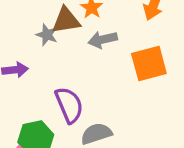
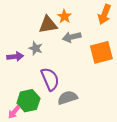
gray star: (47, 35) -> (36, 48), moved

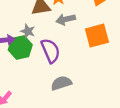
purple semicircle: (50, 79) -> (51, 51), moved
green hexagon: (28, 101) -> (20, 47), moved

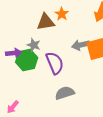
gray arrow: (66, 19) -> (81, 45), moved

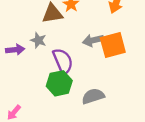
green hexagon: (27, 60) -> (59, 83), moved
gray semicircle: (65, 93) -> (93, 96), moved

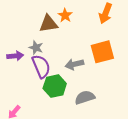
gray arrow: (93, 40) -> (74, 64), moved
purple semicircle: (63, 61) -> (41, 66), moved

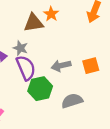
orange square: (102, 52) -> (91, 66), moved, size x0.7

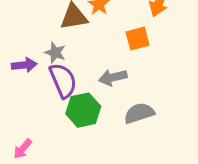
orange square: (91, 66) -> (138, 39), moved
gray semicircle: (72, 101) -> (139, 113), moved

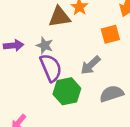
purple arrow: (24, 65) -> (14, 45), moved
gray arrow: (113, 77) -> (91, 65), turned -30

